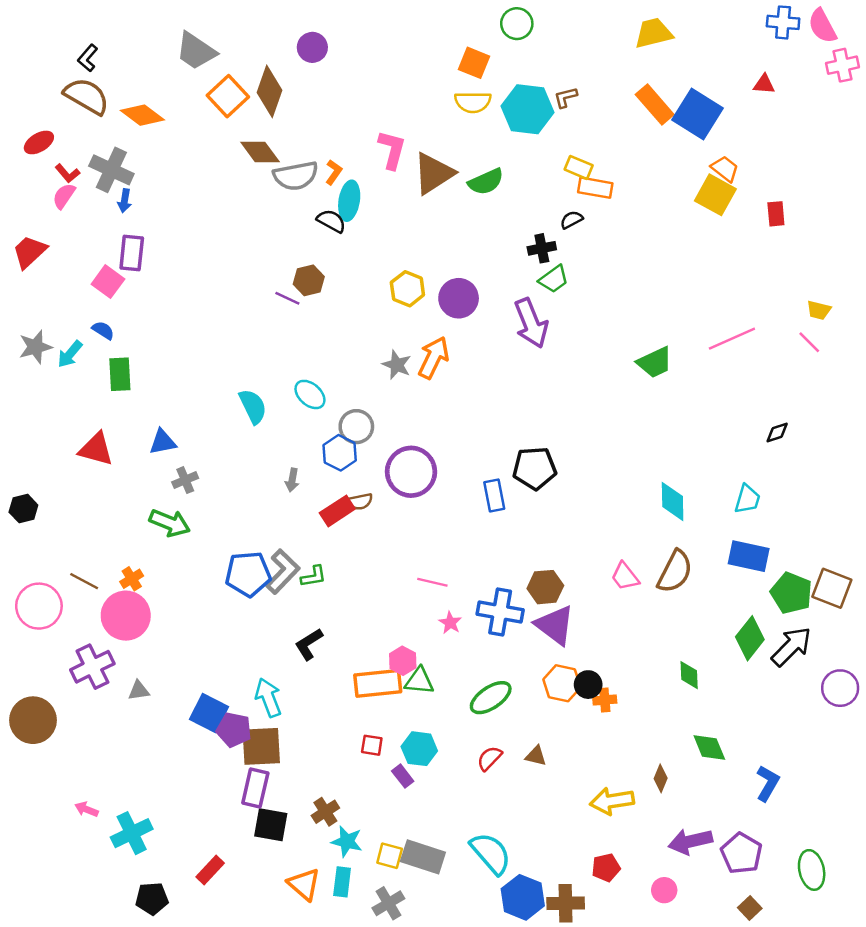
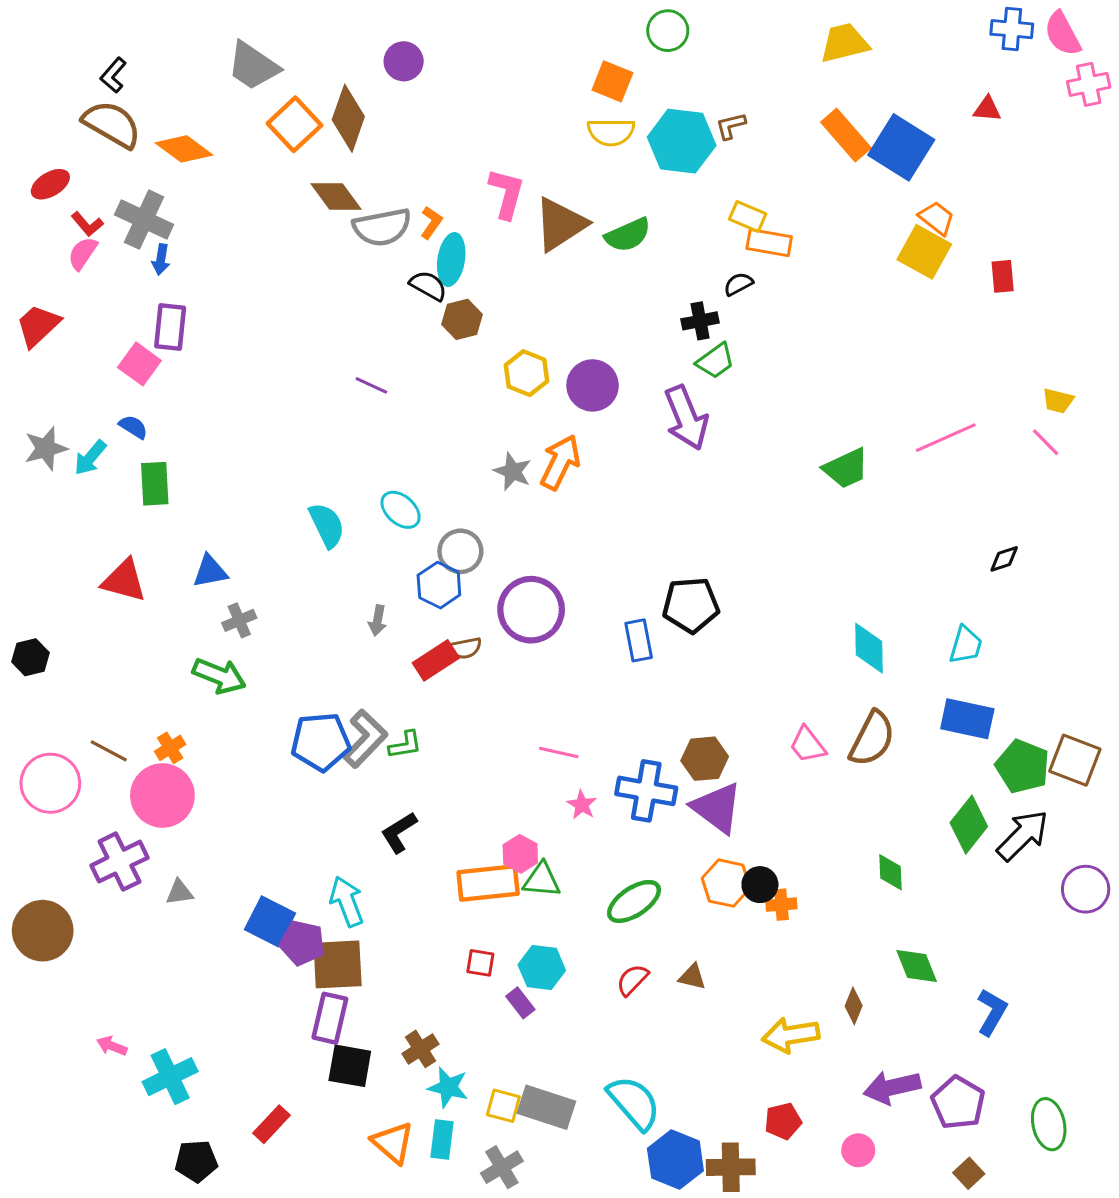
brown hexagon: (309, 280) -> (462, 319), moved

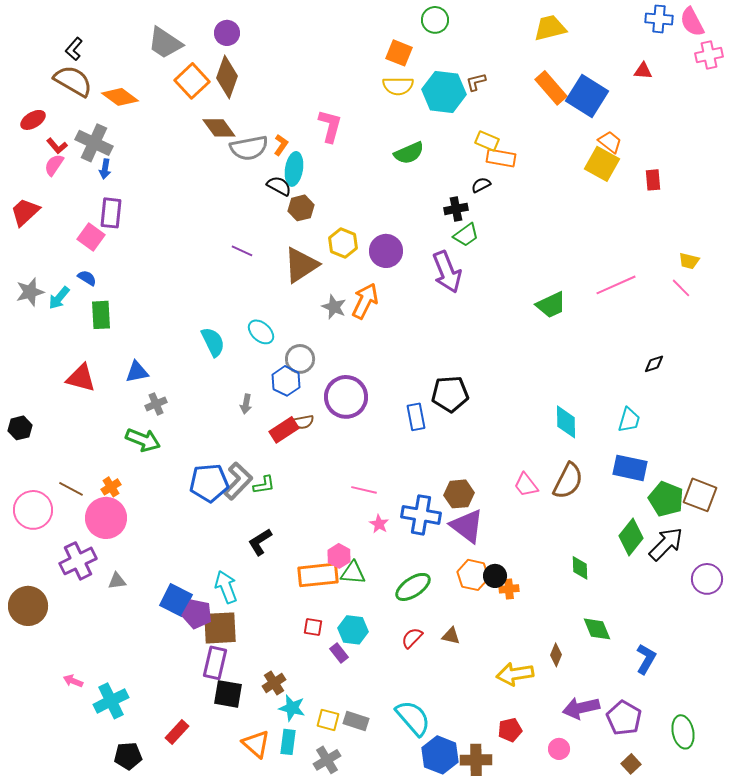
purple circle: (404, 61) -> (227, 33), moved
brown triangle: (560, 224) -> (301, 265), moved
gray rectangle: (546, 1107) -> (356, 721), size x0.7

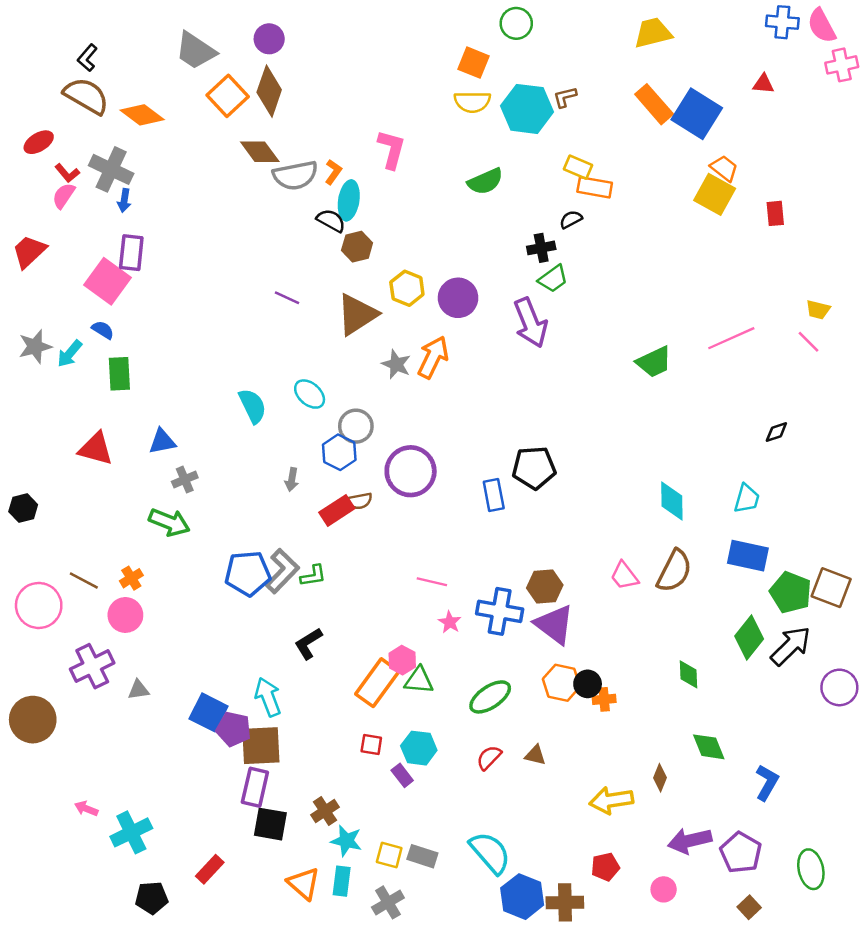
pink square: (91, 237) -> (108, 281), size x1.4
pink circle: (106, 518) -> (125, 615), size x0.7
orange rectangle: (318, 575) -> (377, 683), turned -48

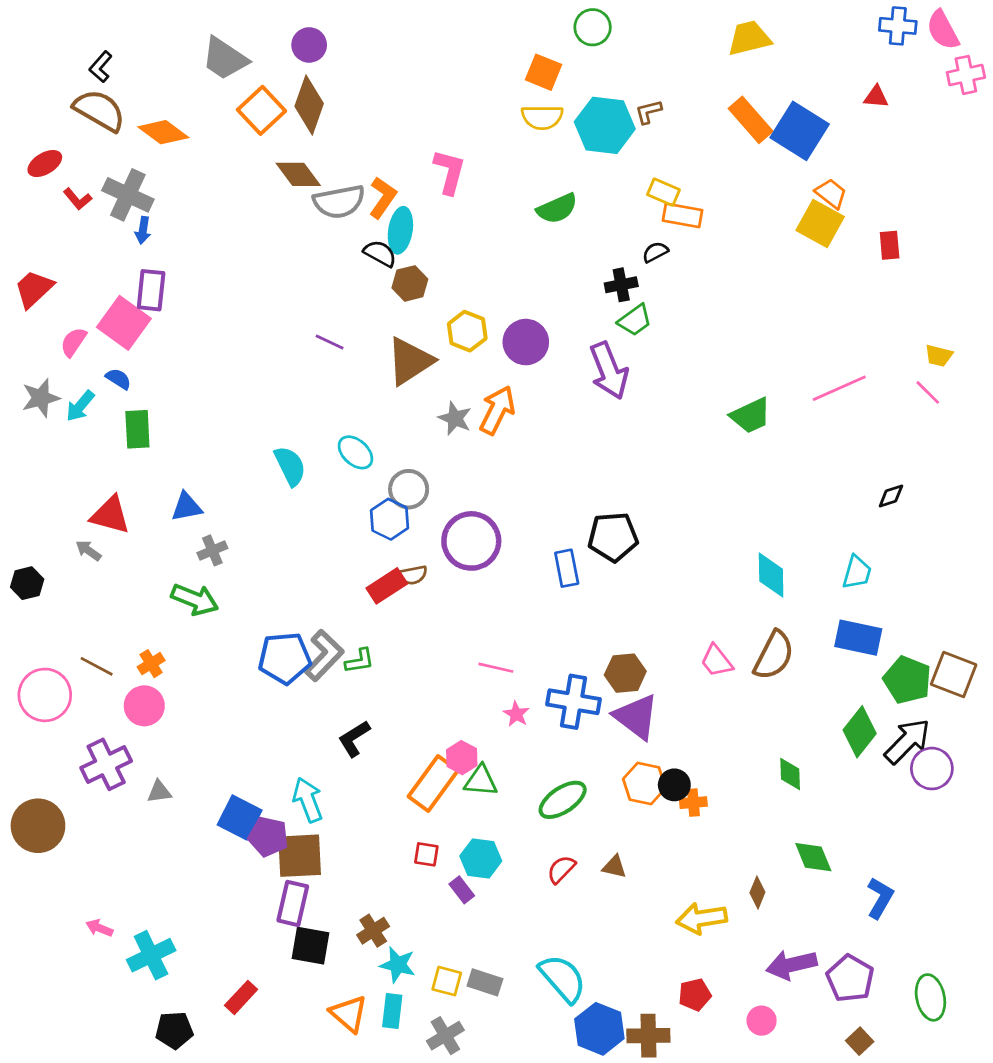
orange L-shape: (333, 172) -> (383, 198), size x1.4
pink semicircle: (64, 196) -> (73, 342), moved
gray arrow: (292, 480) -> (88, 550), moved, turned 115
purple circle: (839, 687) -> (932, 769), moved

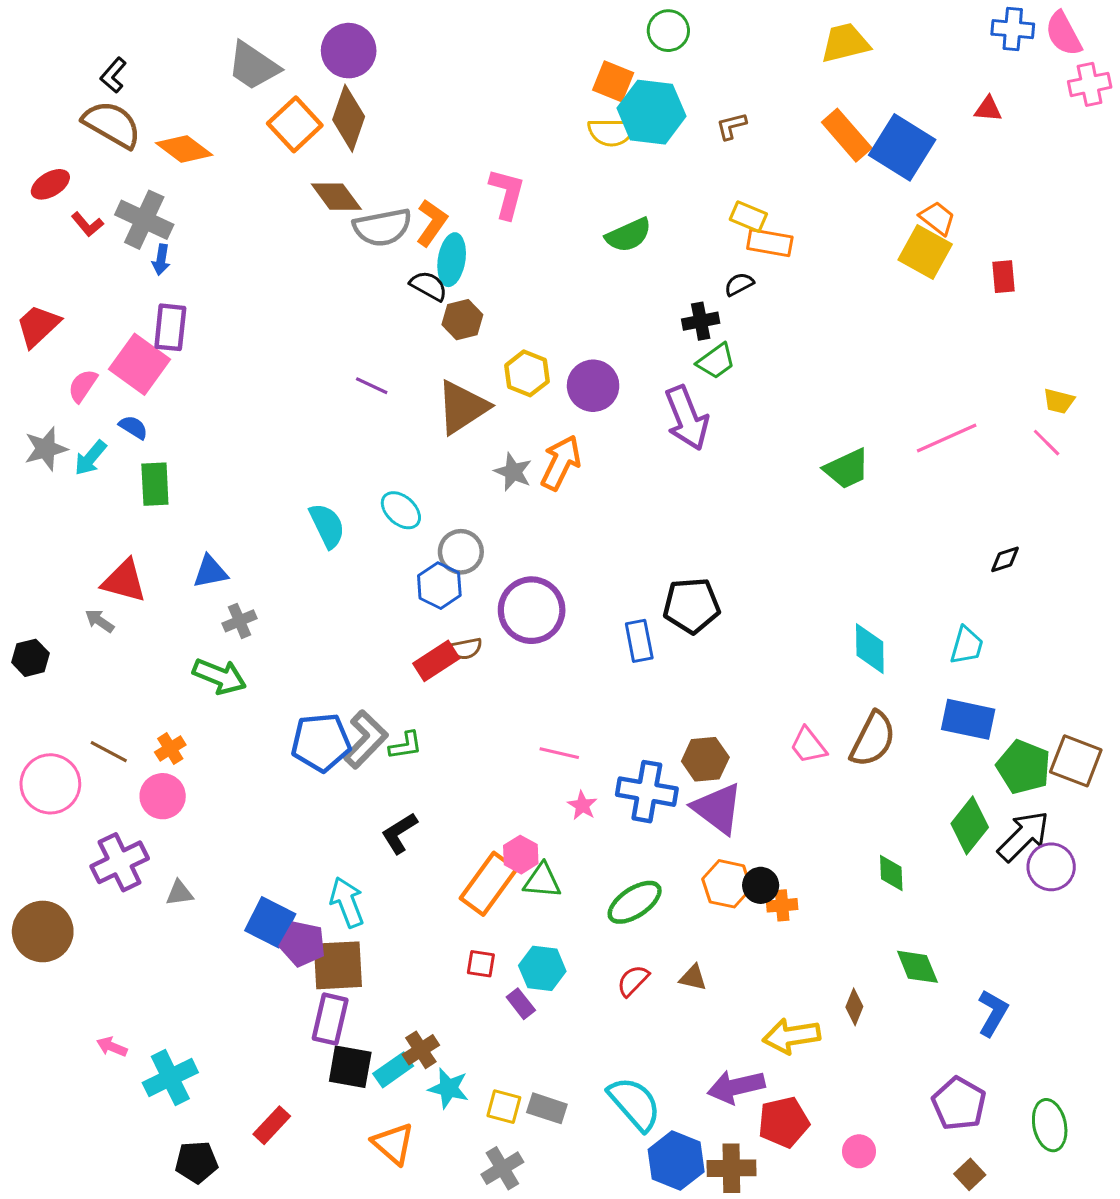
purple circle: (309, 45) -> (349, 51), size x1.4
cyan hexagon: (605, 125) -> (651, 112), moved
purple arrow: (792, 965) -> (736, 1087), moved
red pentagon: (695, 995) -> (784, 1122), size x1.4
cyan rectangle: (392, 1011) -> (393, 1070), moved, turned 48

